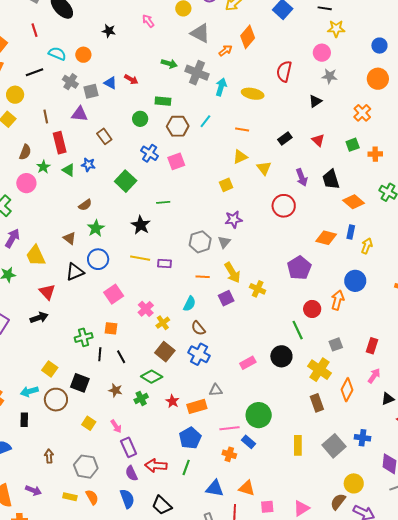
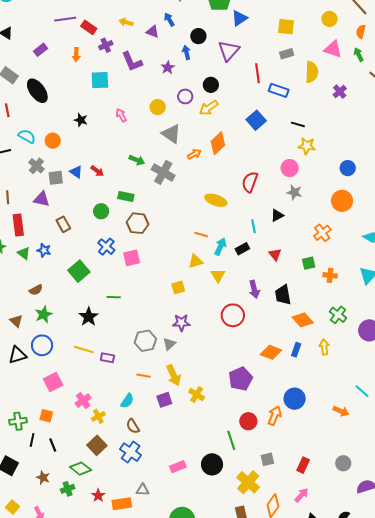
cyan arrow: (221, 87) -> (220, 247), moved
cyan line: (205, 121) -> (254, 226), moved, turned -56
yellow arrow: (367, 246) -> (324, 347), moved, turned -35

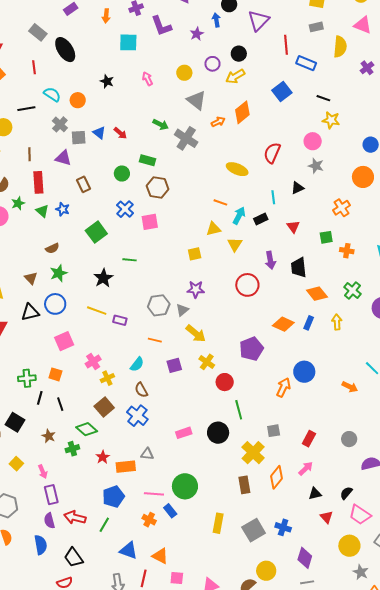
yellow arrow: (174, 375) -> (196, 334), moved, turned -30
red circle: (248, 421) -> (225, 382), moved

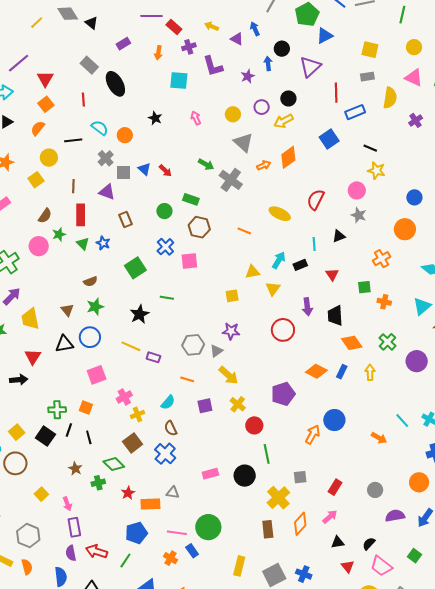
blue rectangle: (306, 63) -> (355, 112), turned -48
orange line: (220, 202) -> (244, 231), moved
black square: (15, 422) -> (45, 436), moved

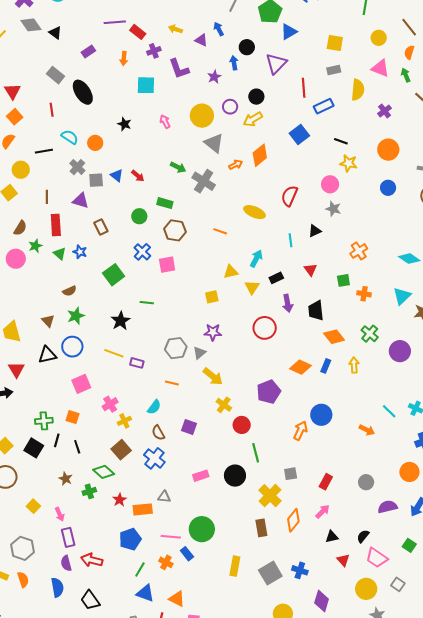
yellow circle: (233, 114) -> (202, 116), size x1.5
orange circle: (405, 229) -> (388, 150), moved
black rectangle: (300, 265) -> (276, 278), moved
purple square: (205, 406) -> (189, 427), moved, turned 35
green line: (125, 560) -> (140, 570), moved

